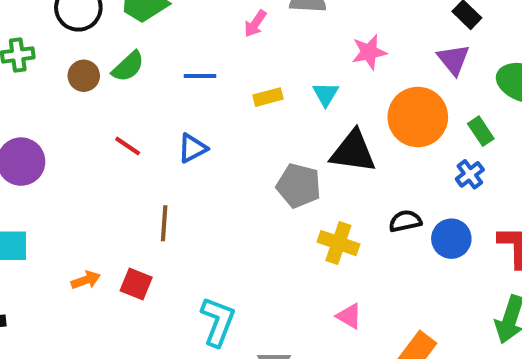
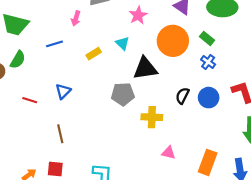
blue line: (200, 76) -> (54, 44), moved
black semicircle: (405, 221) -> (182, 96), turned -35

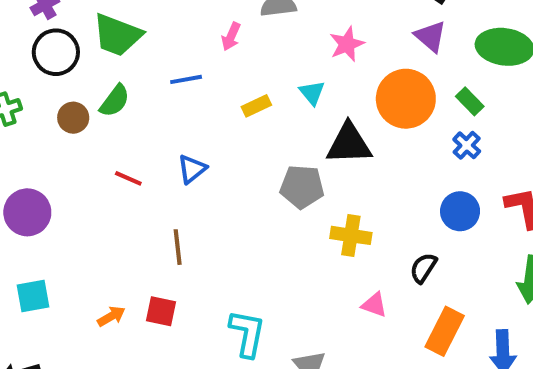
black semicircle: (182, 96) -> (423, 268), moved

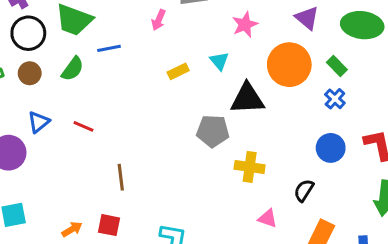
blue line: (186, 79) -> (109, 48), moved
brown circle: (73, 118) -> (30, 73), moved
blue triangle: (192, 169) -> (39, 122), moved

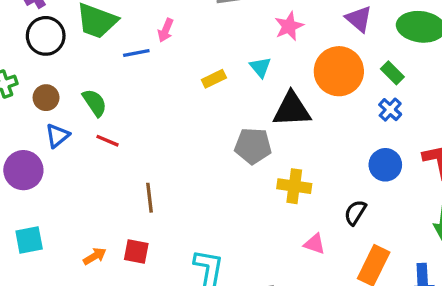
pink arrow: (159, 20) -> (166, 30), moved
green semicircle: (73, 69) -> (95, 103), moved, turned -70
brown circle: (30, 73) -> (46, 98), moved

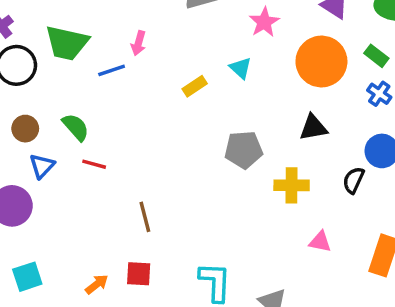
black triangle: (292, 110) -> (313, 128), moved, size x0.7
black semicircle: (355, 213) -> (354, 180), moved

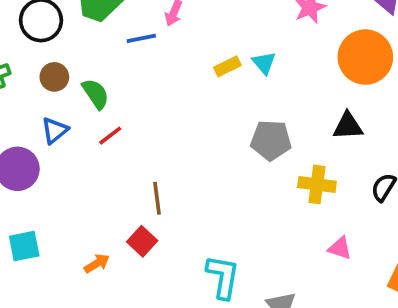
cyan triangle: (240, 68) -> (264, 63), moved
brown circle: (25, 129) -> (54, 77), moved
red line: (94, 164) -> (110, 136), turned -60
red square: (139, 274) -> (142, 241), moved, turned 32

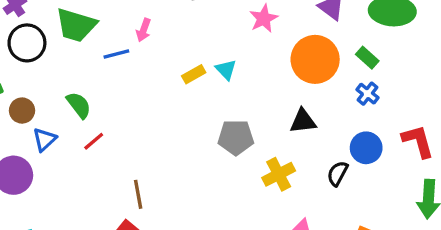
brown circle: (54, 77) -> (22, 111), moved
yellow cross: (317, 184) -> (279, 174), turned -32

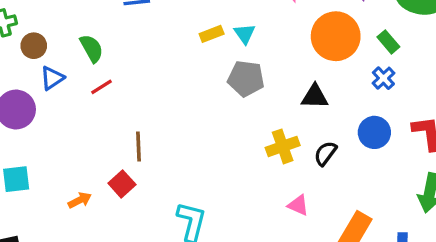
gray pentagon: (236, 137) -> (246, 79), moved
black semicircle: (338, 173) -> (325, 153), moved

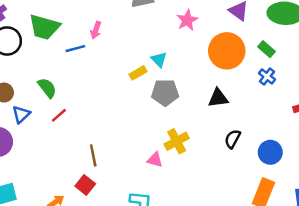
yellow rectangle: (212, 34) -> (138, 73), moved
blue circle: (374, 132) -> (270, 152), moved
yellow cross: (283, 146) -> (177, 141), moved
pink triangle: (298, 205) -> (155, 160), moved

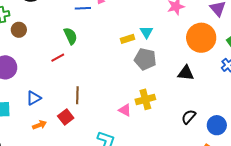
green semicircle: (47, 88) -> (70, 36), moved
blue triangle: (21, 114) -> (34, 98), moved
black semicircle: (233, 139) -> (189, 117), moved

